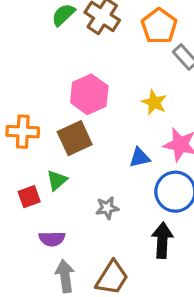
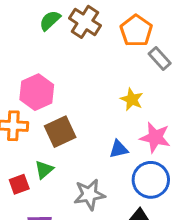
pink hexagon: (89, 94) -> (37, 92), moved
gray star: (107, 208) -> (89, 194), size x1.5

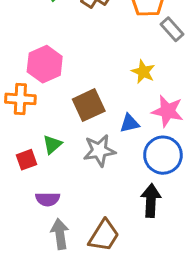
brown square: (60, 132) -> (89, 105), moved
gray star: (89, 194) -> (99, 151), moved

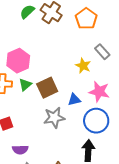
gray rectangle: (172, 29) -> (102, 52), moved
green triangle: (52, 144) -> (25, 85), moved

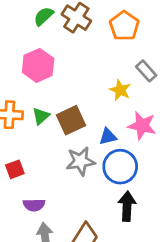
pink hexagon: (18, 61) -> (38, 65), moved
blue circle: (96, 121) -> (120, 167), moved

